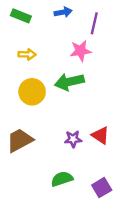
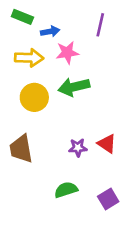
blue arrow: (63, 12) -> (50, 31), moved
pink star: (81, 51) -> (67, 53), moved
yellow arrow: (27, 54) -> (29, 58), size x1.5
brown trapezoid: (20, 140) -> (21, 149), turned -72

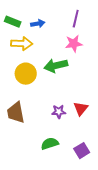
green rectangle: (22, 17) -> (13, 22), moved
pink star: (67, 53) -> (74, 44), moved
red triangle: (107, 144) -> (81, 109), turned 35

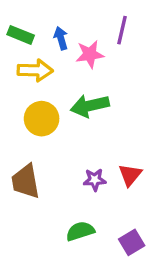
blue arrow: (38, 24) -> (61, 38), turned -96
pink star: (74, 44) -> (90, 54), moved

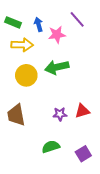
purple line: (122, 30) -> (77, 19), turned -54
red triangle: (130, 175) -> (82, 111), turned 35

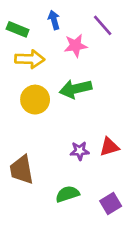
blue arrow: (39, 24) -> (54, 20), moved
brown trapezoid: (16, 115) -> (22, 170), moved

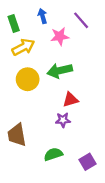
green rectangle: (18, 29) -> (14, 24), turned 49
yellow arrow: (30, 59) -> (23, 47), turned -30
red triangle: (109, 147) -> (70, 100), moved

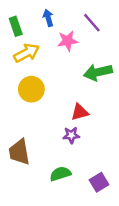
green arrow: (60, 71) -> (98, 72), moved

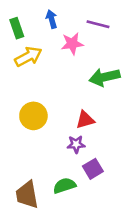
purple line: (92, 23) -> (98, 24), turned -35
yellow circle: (31, 89) -> (33, 116), moved
brown trapezoid: (19, 152) -> (27, 195), moved
purple square: (99, 182) -> (93, 169), moved

